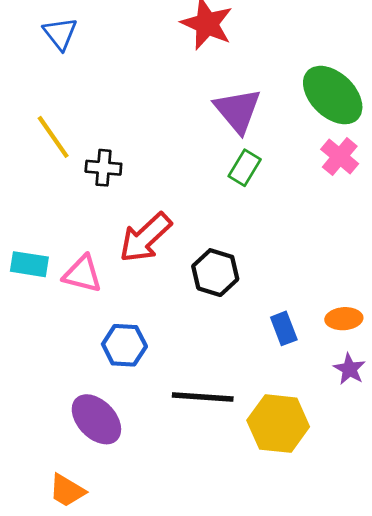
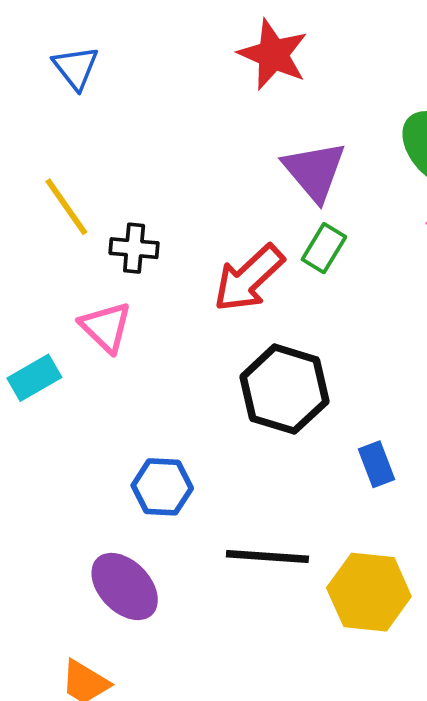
red arrow: (145, 238) -> (249, 278), moved
cyan rectangle: (29, 264) -> (34, 378), turned -39
black hexagon: (215, 273) -> (284, 389), size x1.4
pink triangle: (82, 274) -> (106, 327), moved, turned 30

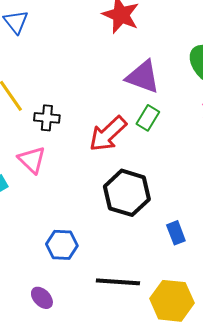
purple triangle: (314, 171) -> (143, 77), turned -30
purple ellipse: (125, 586) -> (42, 298), size x0.6

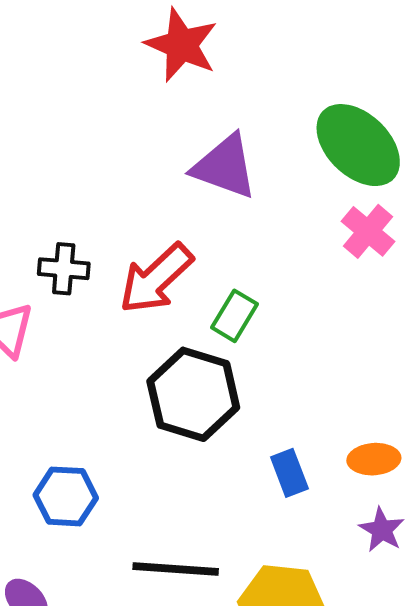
black cross: (47, 118) -> (64, 269), moved
green rectangle: (148, 118) -> (235, 316), moved

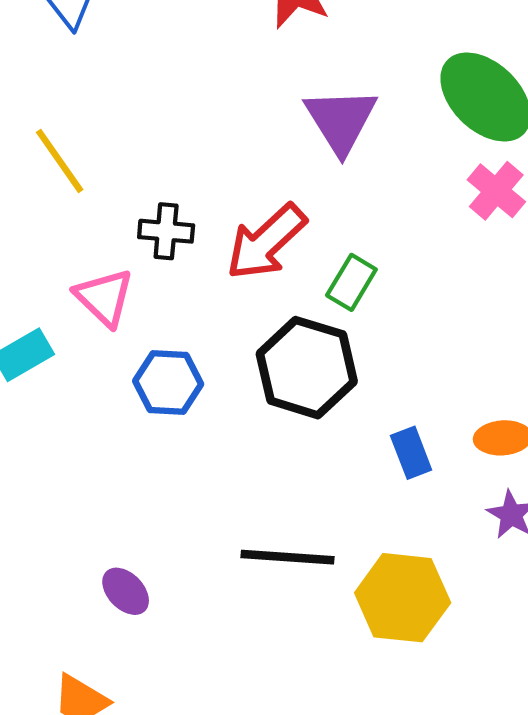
purple triangle: (225, 167) -> (341, 120), turned 38
blue hexagon: (66, 496) -> (168, 382), moved

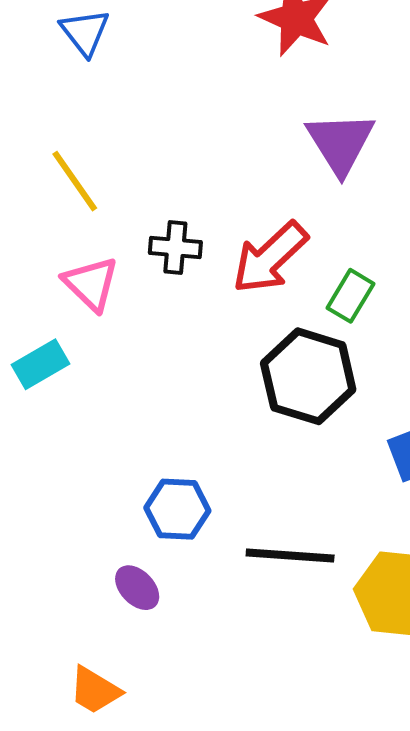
pink triangle: (104, 297) -> (91, 284), moved
blue hexagon: (168, 382) -> (177, 509), moved

